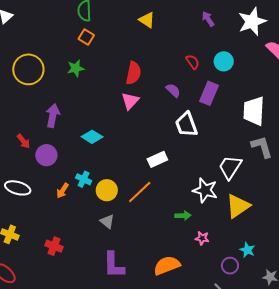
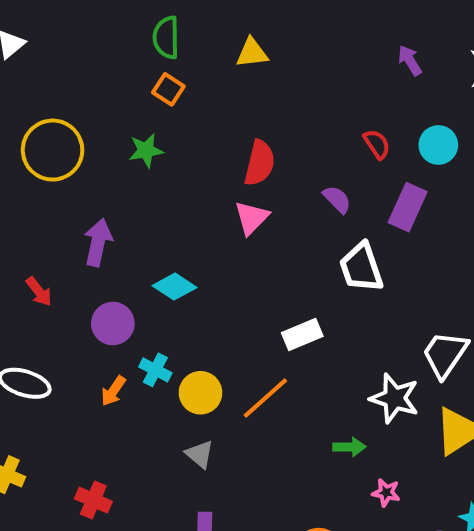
yellow triangle: (147, 20) -> (252, 53), moved, turned -42
purple circle: (46, 155) -> (113, 323), moved

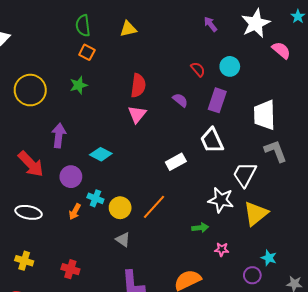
white trapezoid: (361, 268) -> (212, 140), moved
red arrow: (39, 292) -> (31, 164), size x1.8
white rectangle: (302, 334) -> (176, 162), moved

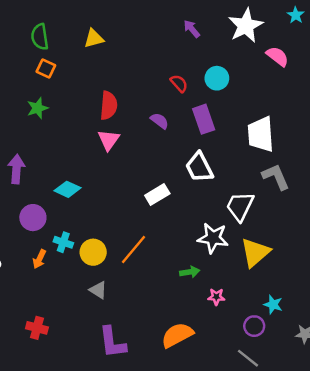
purple rectangle: (217, 100) -> (204, 119), turned -35

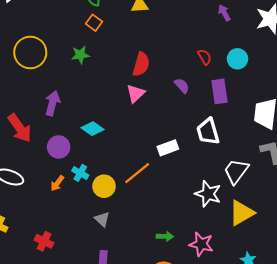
orange line: (134, 249) -> (137, 173), moved
green arrow: (190, 272) -> (165, 236), moved
pink star: (216, 297) -> (201, 244), size x1.6

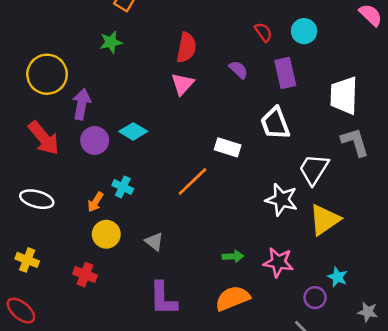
yellow circle: (30, 52) -> (47, 74), moved
purple circle: (59, 147) -> (95, 140), moved
white rectangle: (168, 148) -> (228, 147), turned 42
yellow circle: (104, 186) -> (106, 234), moved

